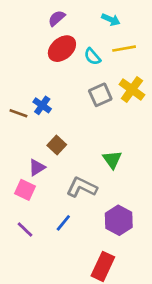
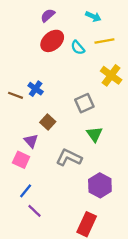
gray square: (100, 95) -> (84, 103), moved
purple triangle: (37, 167) -> (31, 141), turned -40
blue line: (63, 223) -> (26, 191), moved
purple line: (25, 229) -> (34, 211), moved

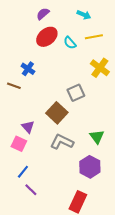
blue cross: (36, 89) -> (28, 69), moved
brown square: (48, 122) -> (57, 113), moved, size x1.5
green triangle: (94, 134) -> (97, 137), moved

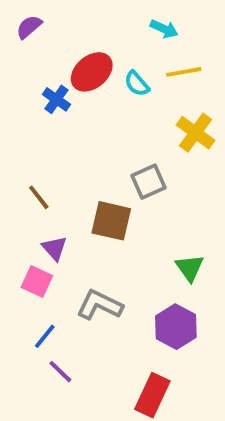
purple semicircle: (43, 14) -> (29, 27), moved
blue cross: (28, 69) -> (56, 99), moved
brown line: (14, 86) -> (39, 197), moved, turned 32
brown square: (57, 113) -> (111, 221), turned -30
gray L-shape: (62, 142) -> (100, 305), moved

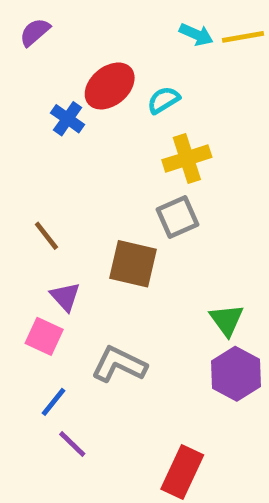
yellow line: (184, 72) -> (243, 37), moved
cyan semicircle: (137, 84) -> (163, 100), turned 100
yellow cross: (196, 133) -> (187, 159), moved, turned 36
purple hexagon: (176, 327) -> (236, 374), moved

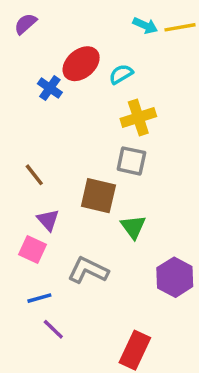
gray square: (178, 217) -> (131, 161), turned 36
green triangle: (227, 320) -> (133, 227), moved
blue line: (53, 402) -> (39, 298), turned 35

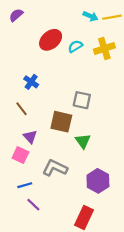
blue cross: (50, 88) -> (31, 82), moved
yellow cross: (138, 118) -> (104, 48), moved
purple hexagon: (175, 277) -> (98, 181), moved

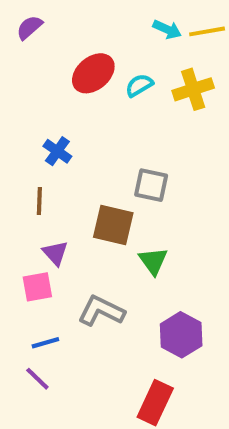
brown line: (21, 109) -> (39, 201), turned 40
pink square: (20, 155) -> (37, 287), turned -35
purple line: (33, 205) -> (37, 379), moved

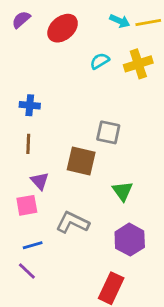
red ellipse: (93, 73) -> (63, 28), moved
blue cross: (57, 151) -> (30, 105), moved, turned -30
green triangle: (153, 261) -> (123, 191), moved

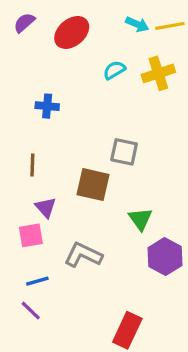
blue cross: (30, 105) -> (47, 106), moved
purple hexagon: (130, 240) -> (165, 257), moved

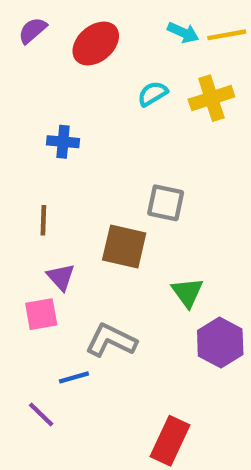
blue line: (37, 281) -> (74, 377), moved

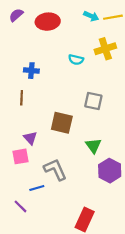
red ellipse: (96, 43) -> (48, 22), turned 35
cyan semicircle: (153, 94) -> (76, 60), moved, turned -136
gray square: (166, 203) -> (93, 101), moved
brown line: (43, 220) -> (22, 98), moved
gray L-shape: (111, 340) -> (55, 169), turned 40

